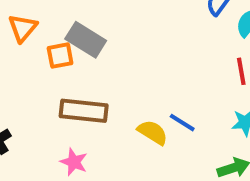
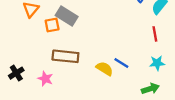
pink star: (74, 162) -> (45, 79), moved

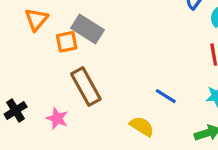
brown rectangle: (65, 56) -> (86, 86), turned 55
yellow semicircle: (105, 69) -> (142, 126), moved

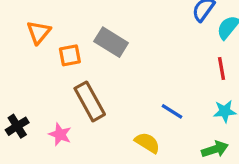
gray rectangle: (87, 29) -> (111, 42), moved

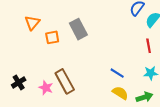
gray rectangle: (111, 42) -> (78, 29), turned 30
brown rectangle: (90, 101) -> (65, 81), moved
yellow semicircle: (147, 143) -> (120, 93), moved

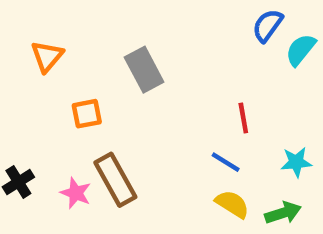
orange square: (52, 37) -> (87, 114), moved
red line: (149, 46) -> (243, 118), moved

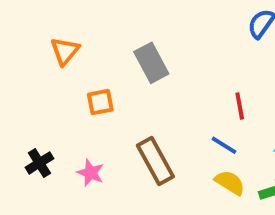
brown rectangle: (115, 180) -> (155, 161), moved

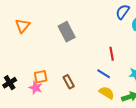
orange square: (100, 102) -> (41, 77), moved
brown rectangle: (155, 161) -> (69, 82), size x0.6

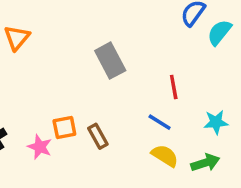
gray rectangle: (67, 32) -> (110, 61), moved
orange square: (41, 77) -> (64, 127), moved

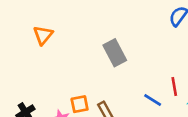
red line: (174, 87) -> (174, 87), moved

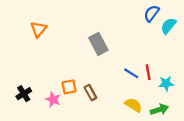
blue line: (153, 100) -> (131, 73), moved

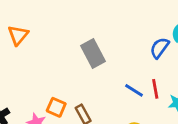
blue semicircle: (152, 13) -> (159, 48), moved
orange square: (69, 87) -> (56, 107), turned 35

